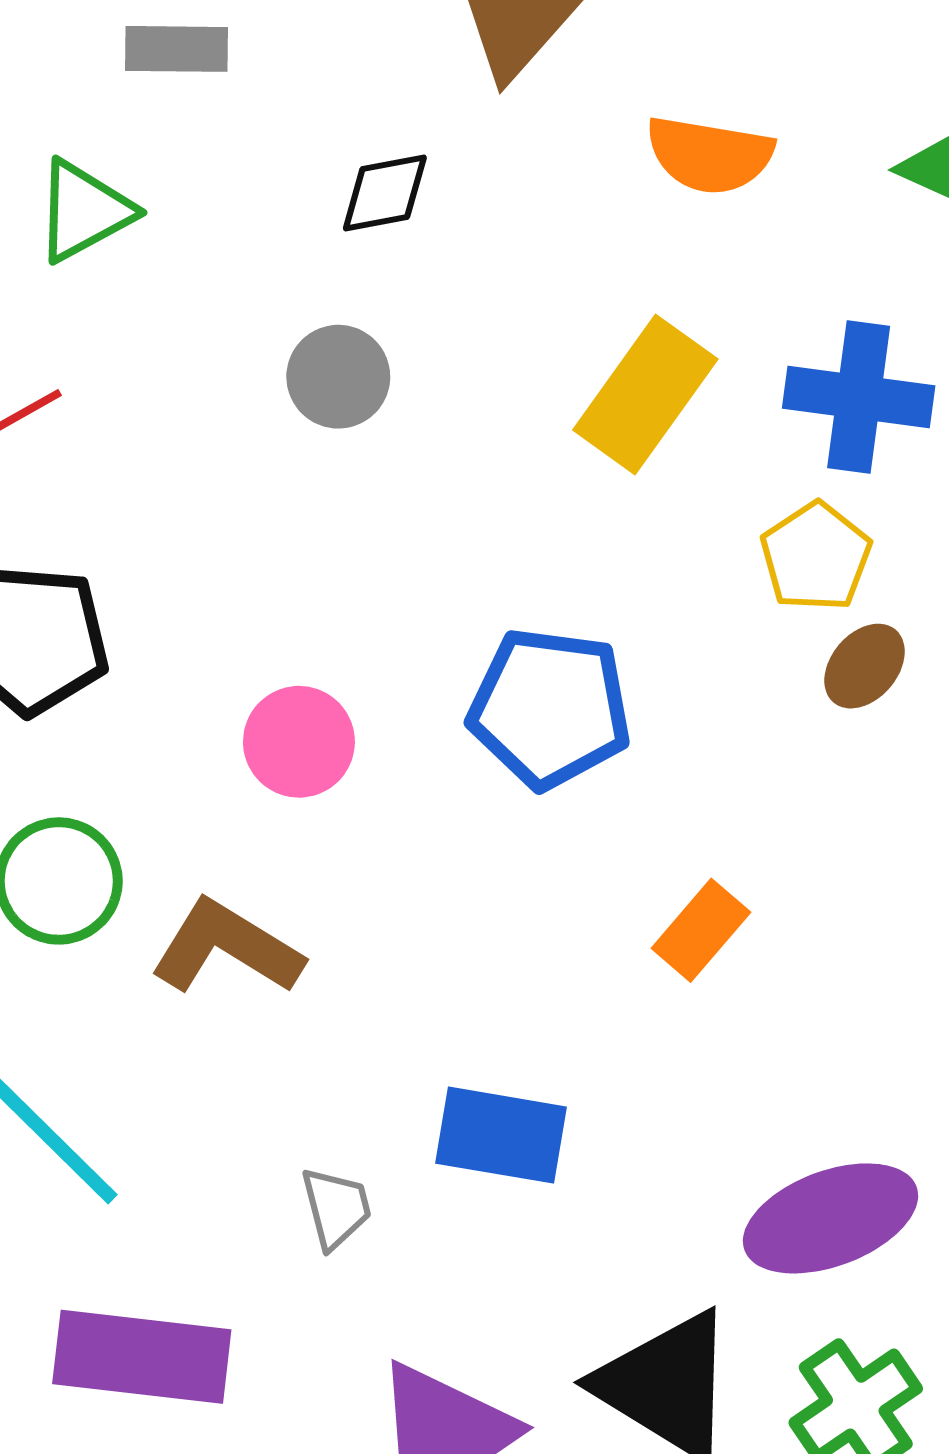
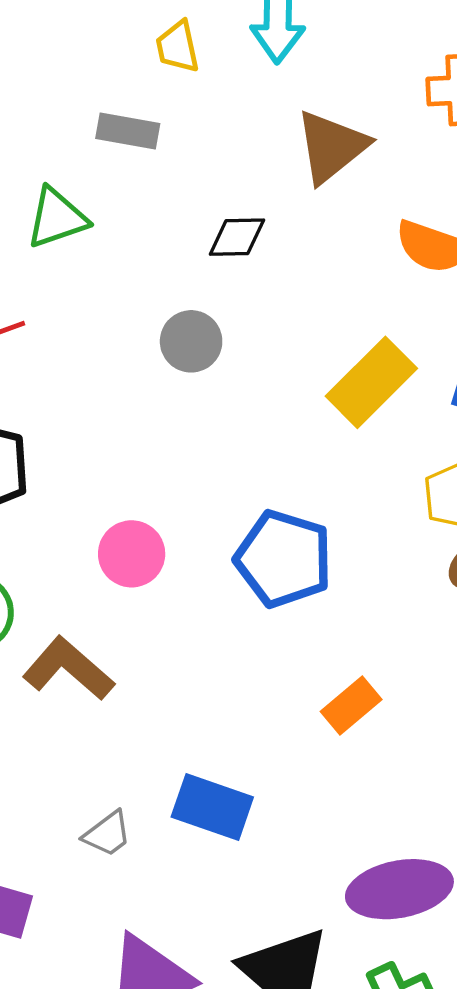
gray trapezoid: (336, 1208) -> (107, 834), turned 58

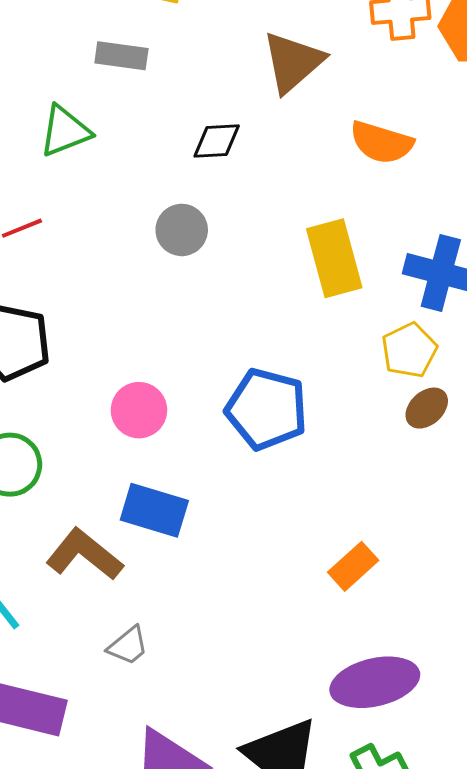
yellow rectangle: (371, 382) -> (334, 258), turned -58
brown L-shape: (68, 669) -> (84, 554), moved
orange rectangle: (351, 705) -> (353, 566), moved
blue rectangle: (212, 807) -> (154, 510), moved

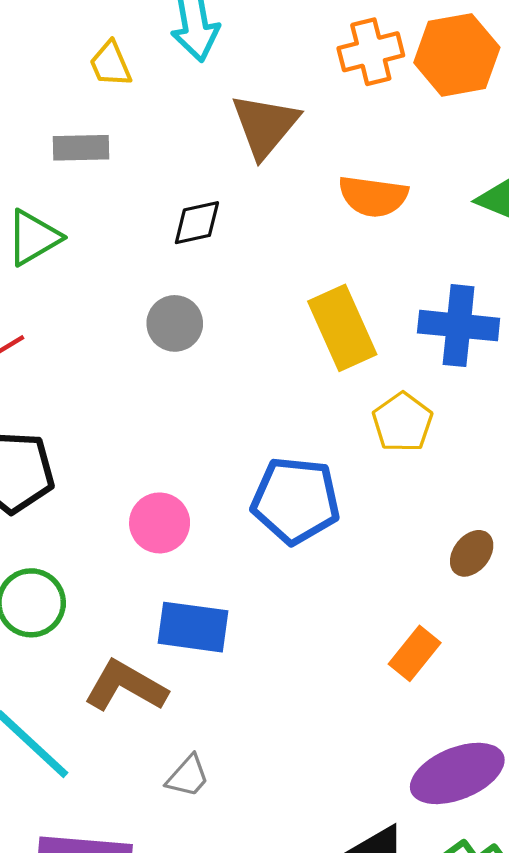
yellow pentagon: (409, 350) -> (402, 422), moved
brown ellipse: (427, 408) -> (472, 553), moved

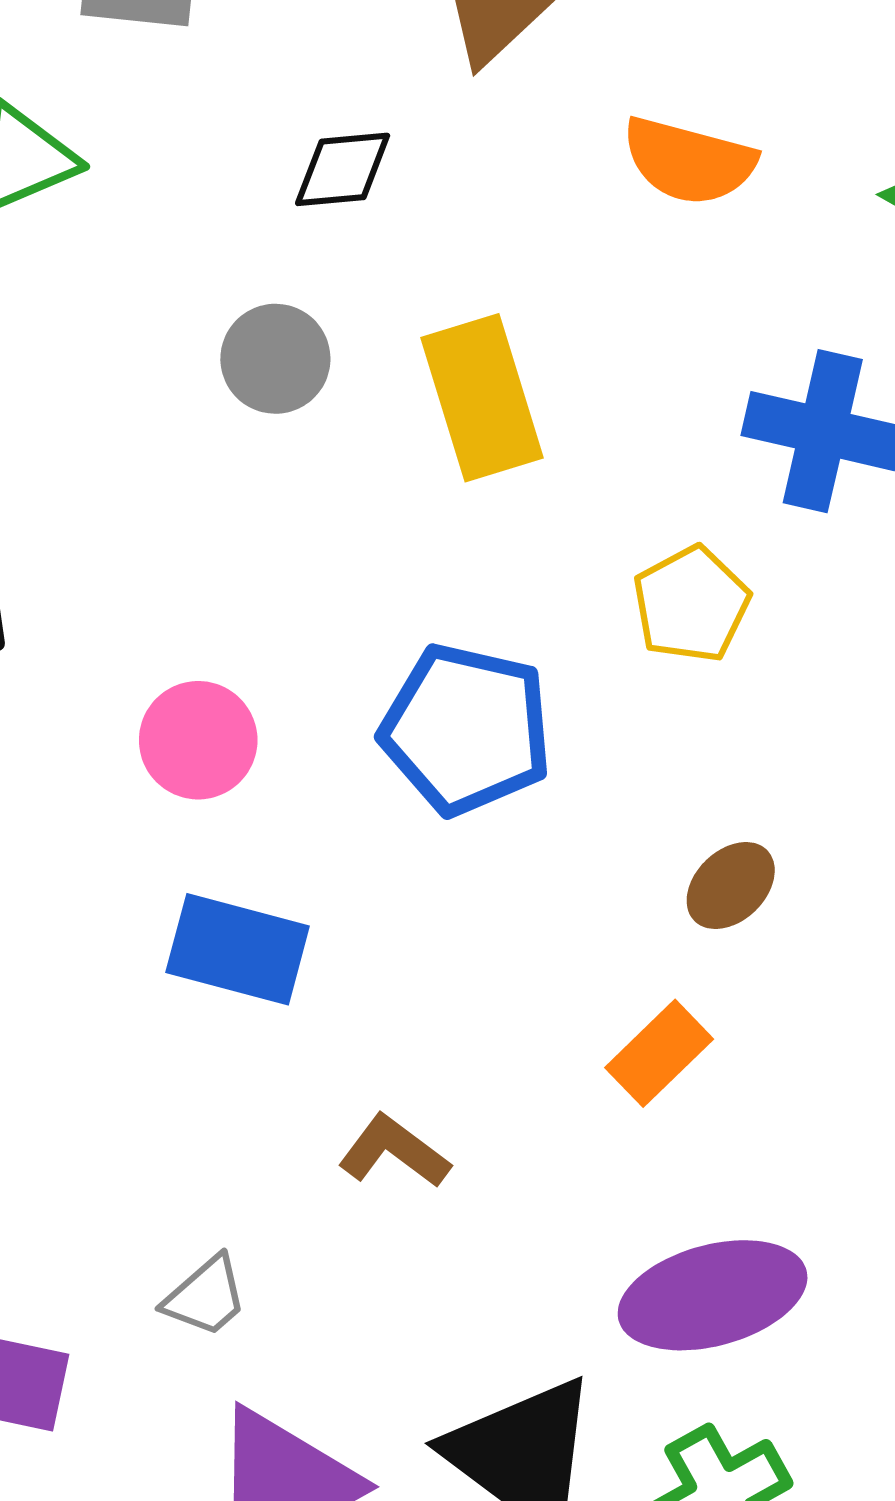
yellow rectangle: (342, 328) -> (482, 398), moved
brown ellipse: (472, 553) -> (731, 886), moved
brown L-shape: (126, 686) -> (394, 1151), moved, size x0.7
gray trapezoid: (188, 776) -> (206, 1296), moved

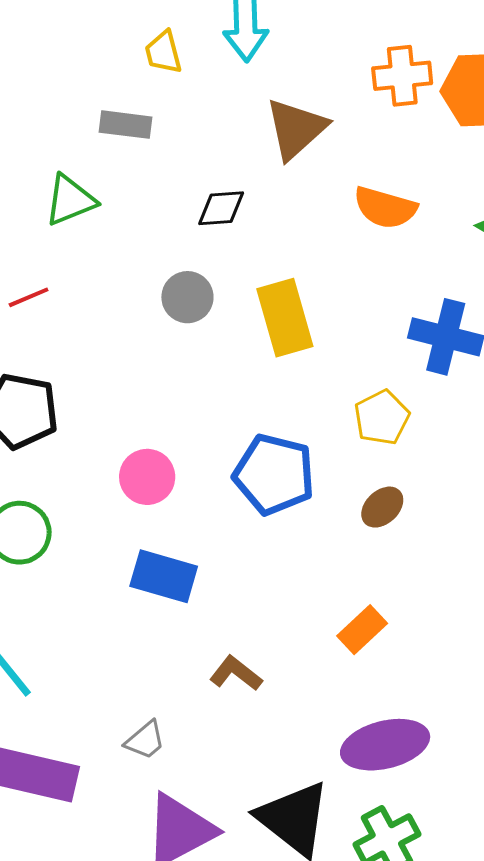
brown ellipse: (731, 886) -> (382, 507), moved

